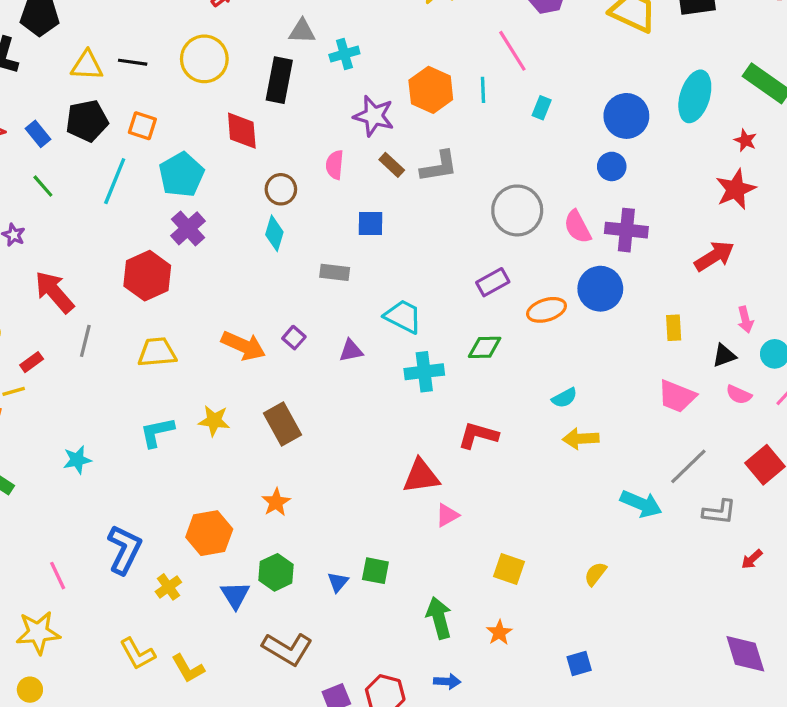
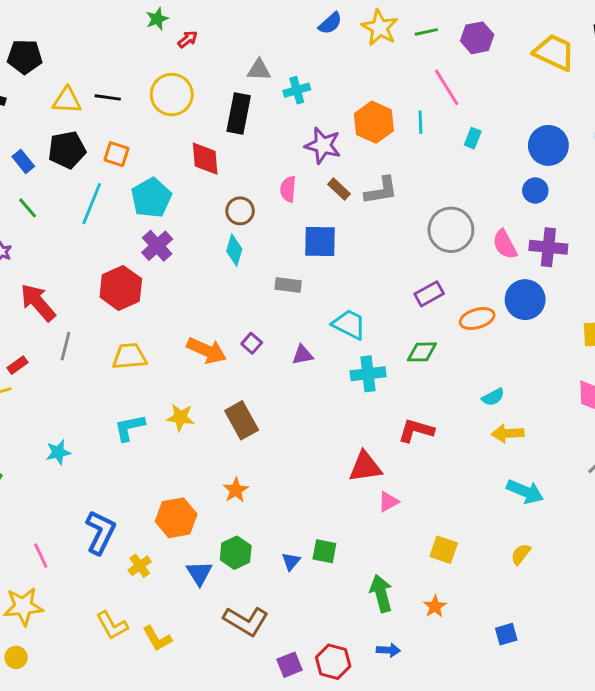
blue square: (371, 224) -> (320, 241), size x1.4
cyan arrow: (641, 504) -> (525, 492), moved

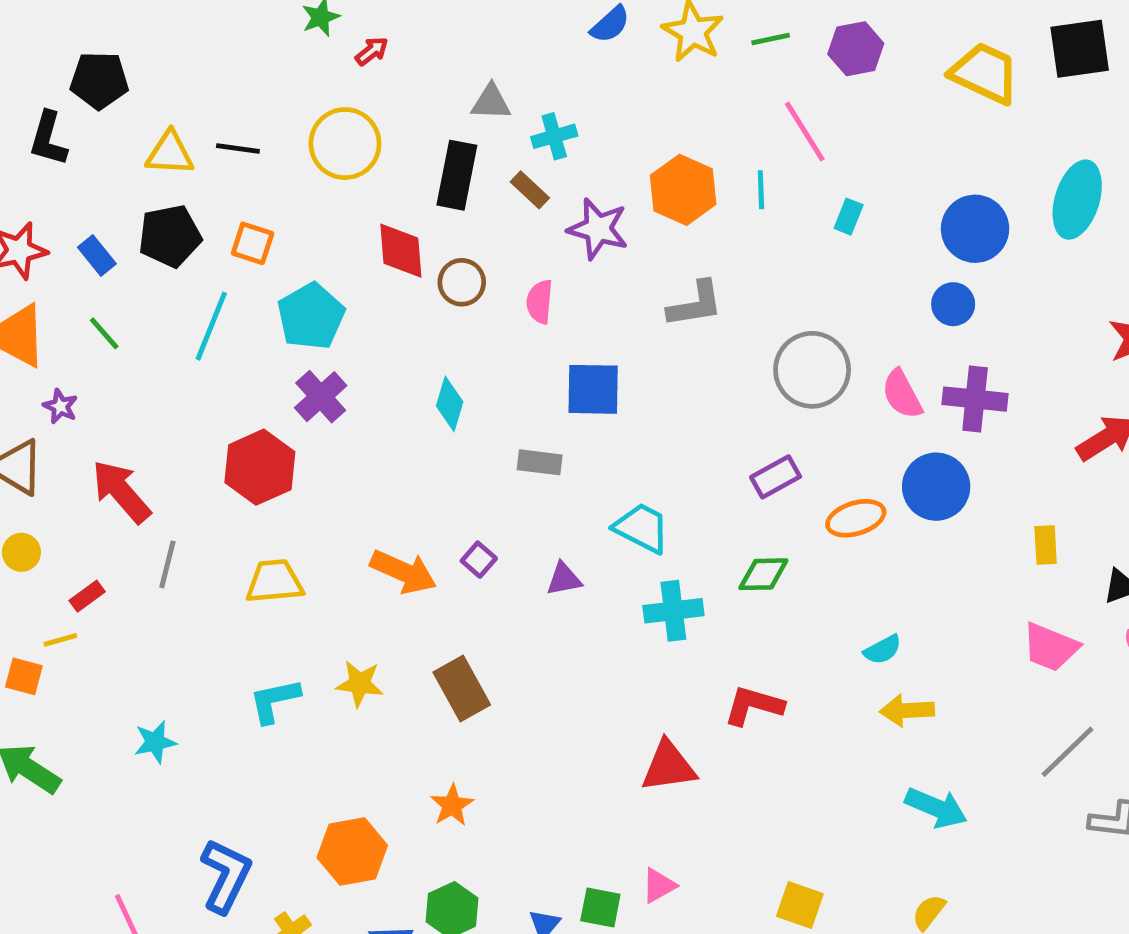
brown rectangle: (339, 189) -> (530, 190), moved
brown circle: (240, 211) -> (462, 282), moved
pink triangle: (388, 502) -> (659, 886), moved

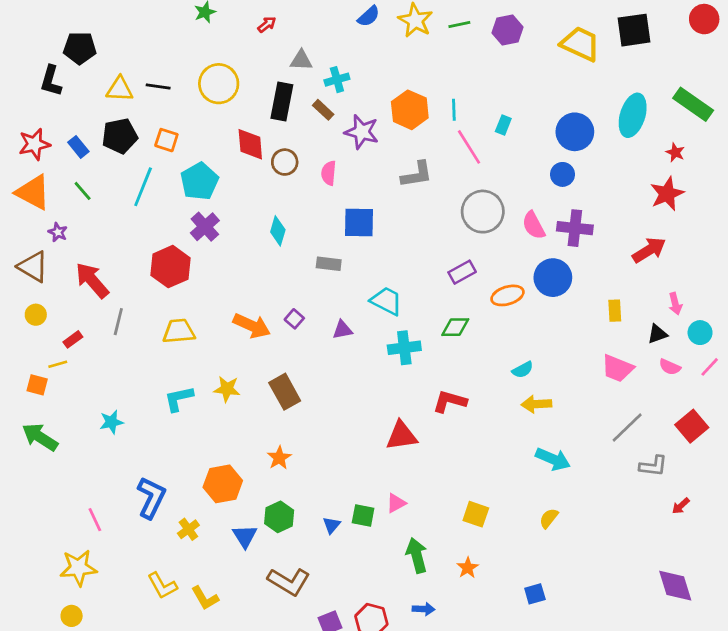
red arrow: (372, 51) -> (267, 25), moved
pink line: (805, 131) -> (469, 147), moved

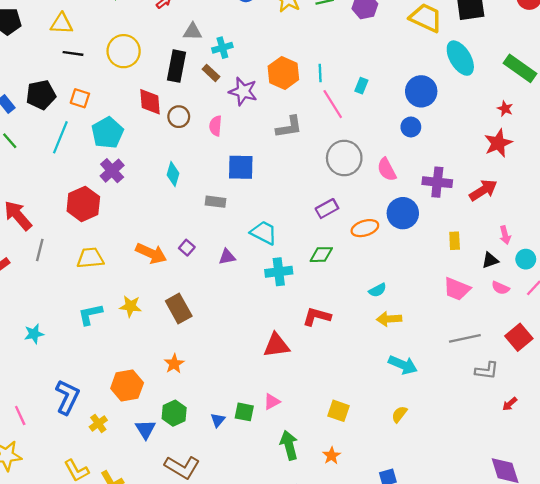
yellow triangle: (120, 89) -> (62, 24), moved
cyan ellipse: (633, 115) -> (460, 58), moved, turned -48
purple cross: (575, 228) -> (437, 182), moved
gray line: (627, 427) -> (465, 338), turned 32

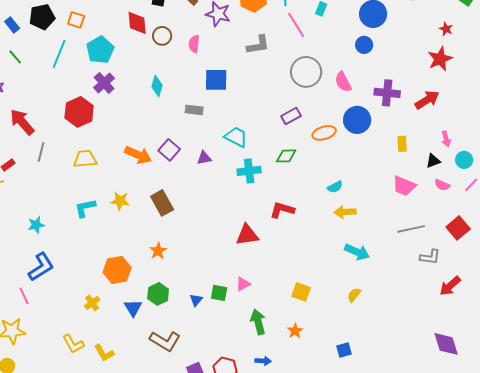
purple square: (187, 248) -> (169, 150), size x1.5
blue L-shape: (67, 397) -> (41, 267), moved, turned 32
red arrow: (510, 404) -> (450, 286), size x1.6

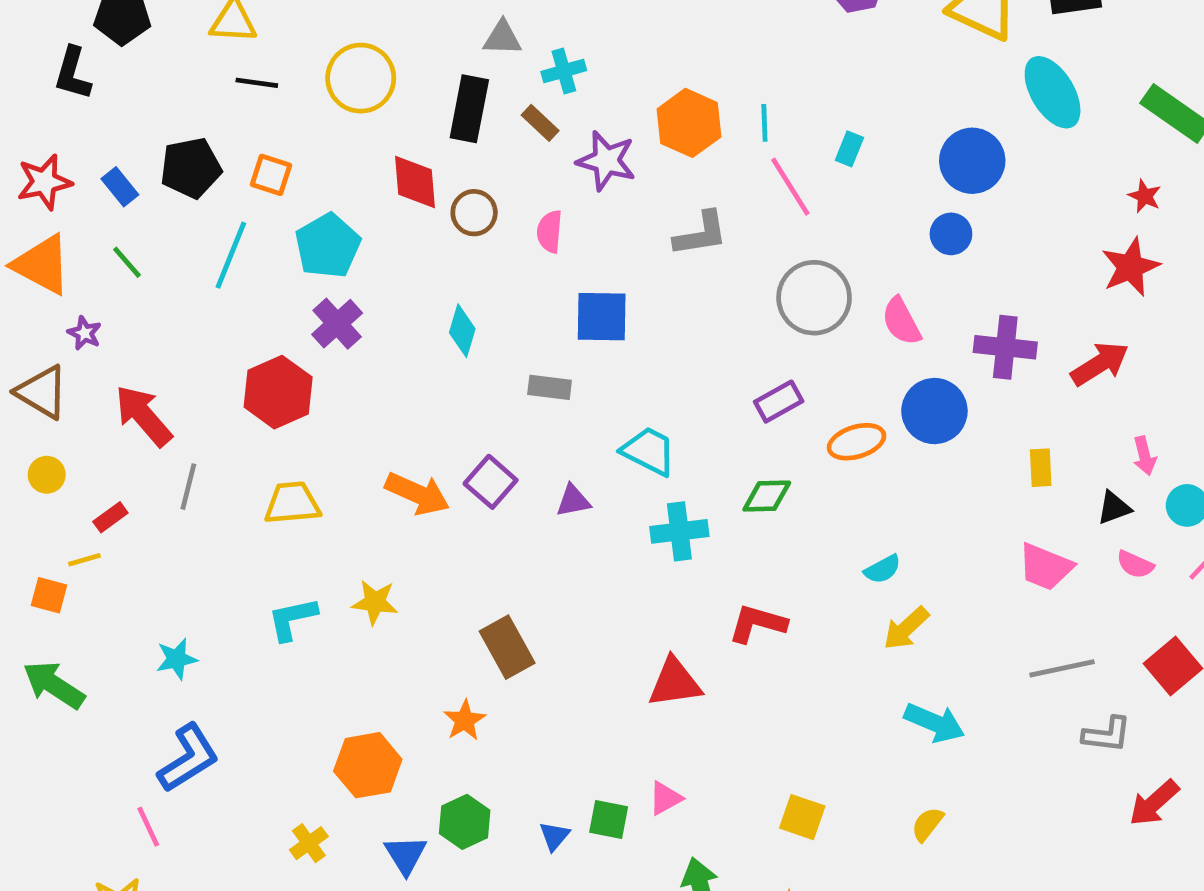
brown rectangle: (162, 203) -> (507, 647), moved
yellow arrow: (345, 212) -> (906, 628), turned -40

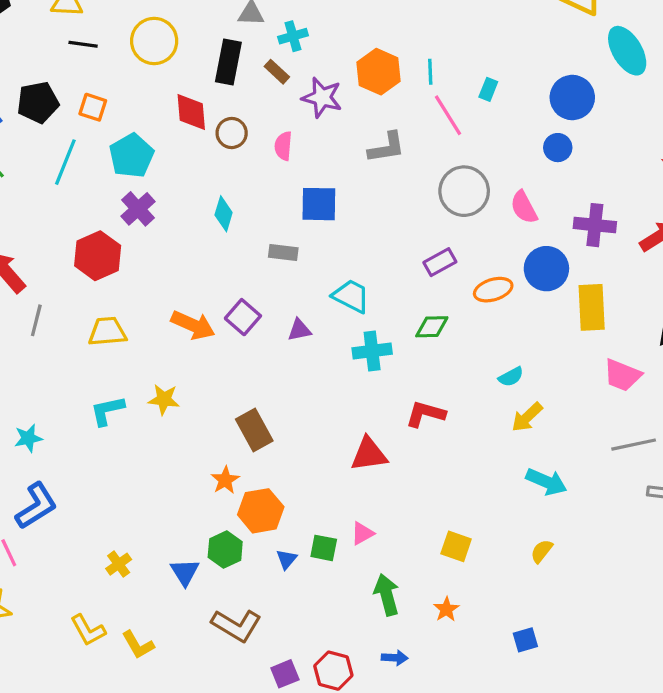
yellow rectangle: (1041, 468) -> (592, 307), moved, size x1.8
orange hexagon: (368, 765) -> (261, 511), moved

